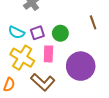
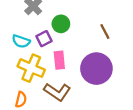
brown line: (93, 22) -> (105, 32), moved
green circle: (60, 33) -> (61, 24), moved

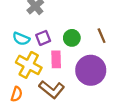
green circle: (61, 24) -> (72, 38), moved

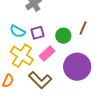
brown line: (102, 36) -> (83, 28), moved, turned 40
pink rectangle: (56, 59) -> (47, 53), turned 42

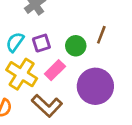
cyan semicircle: (18, 31) -> (15, 42), turned 98

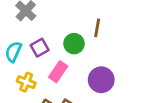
yellow cross: (22, 74) -> (26, 82), size x0.6
purple circle: (95, 86) -> (101, 80), size x0.7

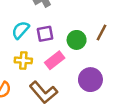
yellow cross: (26, 82) -> (23, 60), turned -35

